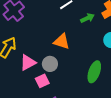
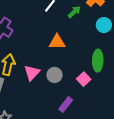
gray circle: (50, 64) -> (55, 75), moved
pink square: (42, 81) -> (84, 79), moved

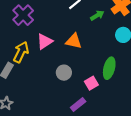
pink triangle: (32, 73) -> (45, 41), moved
purple rectangle: (66, 105) -> (78, 104), moved

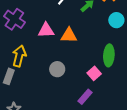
pink triangle: (45, 41) -> (46, 30), moved, turned 42
gray circle: (64, 73) -> (57, 69), moved

